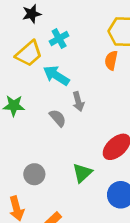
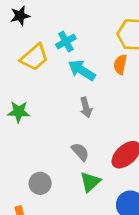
black star: (32, 14) -> (20, 16), moved
cyan arrow: (56, 76) -> (82, 70), moved
gray semicircle: (58, 118) -> (80, 152), moved

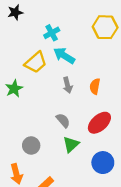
yellow trapezoid: (34, 57) -> (36, 62), moved
orange semicircle: (120, 64) -> (95, 86), moved
green star: (19, 112) -> (14, 89), turned -30

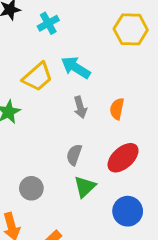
cyan cross: (52, 33) -> (48, 23), moved
gray semicircle: (63, 120) -> (74, 155), turned -119

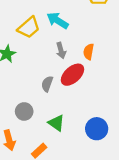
gray semicircle: (74, 155) -> (47, 84), moved
red ellipse: (123, 158) -> (72, 75), moved
green triangle: (85, 187) -> (56, 123), moved, turned -42

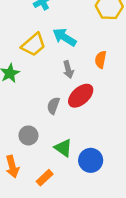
orange semicircle: (89, 52) -> (101, 60), moved
blue circle: (97, 129) -> (91, 160), moved

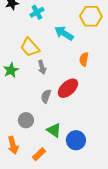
cyan arrow: (65, 37) -> (64, 33), moved
yellow trapezoid: (33, 45) -> (30, 47), turned 90
gray arrow: (68, 70) -> (42, 67), moved

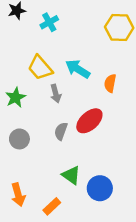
cyan arrow: (64, 33) -> (78, 69), moved
gray circle: (26, 120) -> (19, 139), moved

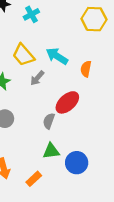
gray arrow: (56, 94) -> (37, 78), turned 56
gray semicircle: (61, 131) -> (49, 121), moved
green triangle: (71, 175) -> (51, 151), turned -42

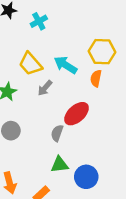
yellow hexagon: (94, 19) -> (102, 52), moved

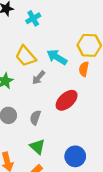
gray semicircle: (57, 133) -> (35, 118), moved
green triangle: (59, 165) -> (37, 147), moved, turned 49

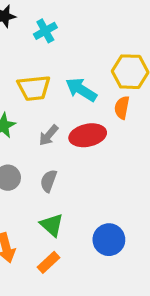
yellow trapezoid: (26, 56) -> (34, 88), turned -55
gray arrow: (39, 78) -> (49, 135), moved
red ellipse: (67, 100) -> (88, 135), moved, turned 30

